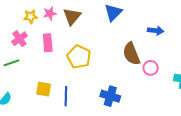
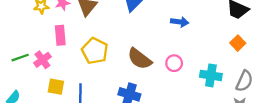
pink cross: (19, 39) -> (42, 60), moved
brown semicircle: (131, 54) -> (139, 59), moved, turned -30

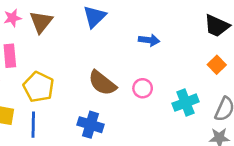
yellow pentagon: (95, 51) -> (38, 87), moved
cyan cross: (211, 75) -> (186, 103), turned -30

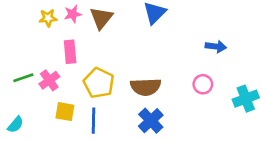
blue arrow: (149, 40) -> (216, 47), moved
brown semicircle: (102, 83) -> (146, 87), moved, turned -40
blue cross: (91, 125) -> (151, 121), turned 30

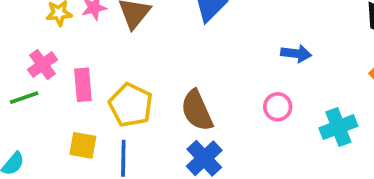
pink rectangle: (70, 52) -> (83, 85), moved
pink cross: (49, 80) -> (42, 65), moved
brown semicircle: (146, 87) -> (197, 110), turned 68

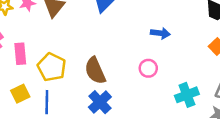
cyan cross: (338, 127) -> (187, 95), moved
yellow square: (83, 145) -> (20, 94), turned -36

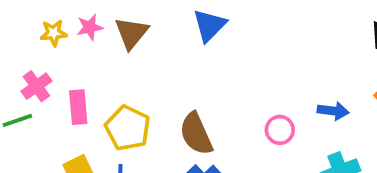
blue arrow: (160, 33) -> (333, 111), moved

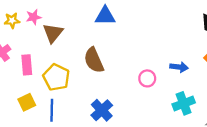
blue triangle: (209, 25) -> (105, 16), turned 45
brown triangle: (132, 33) -> (53, 33), moved
brown semicircle: (196, 134) -> (94, 60), moved

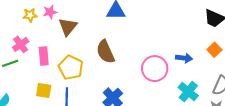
pink circle: (147, 78) -> (155, 69), size x1.6
yellow square: (27, 102) -> (44, 91), turned 35
cyan cross: (184, 103) -> (188, 92), turned -30

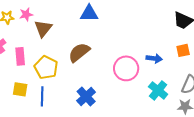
orange square: (214, 50) -> (183, 50), turned 32
brown semicircle: (105, 52) -> (79, 52), turned 75

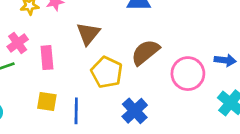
brown triangle: (43, 28) -> (88, 34), moved
brown semicircle: (79, 52) -> (145, 52), moved
yellow pentagon: (46, 67) -> (107, 72), moved

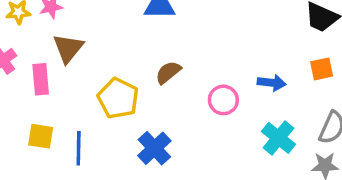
brown triangle: (88, 34) -> (68, 48), moved
brown semicircle: (145, 52) -> (168, 72), size x0.7
pink circle: (188, 74) -> (223, 100), size x0.7

